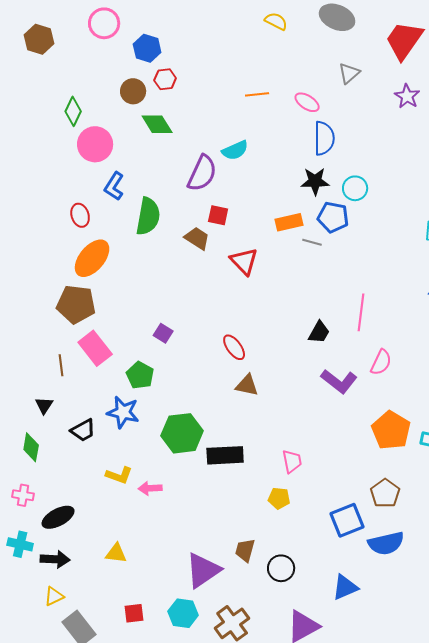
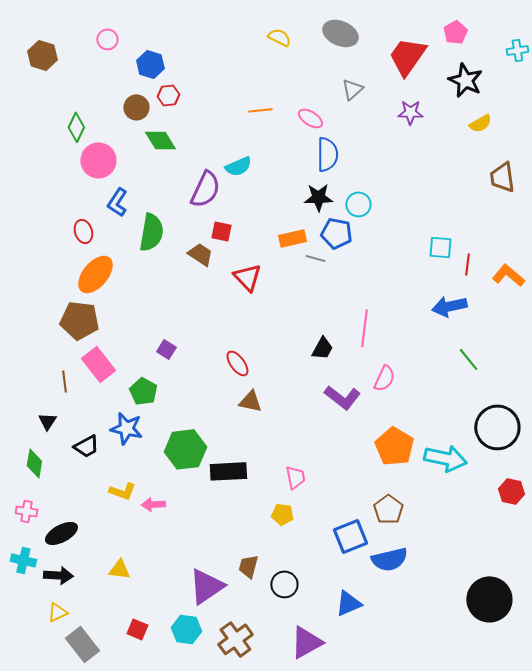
pink circle: (104, 23) -> (107, 39), size x0.7
purple star: (407, 96) -> (410, 112), turned -30
red square: (134, 613) -> (137, 629), turned 30

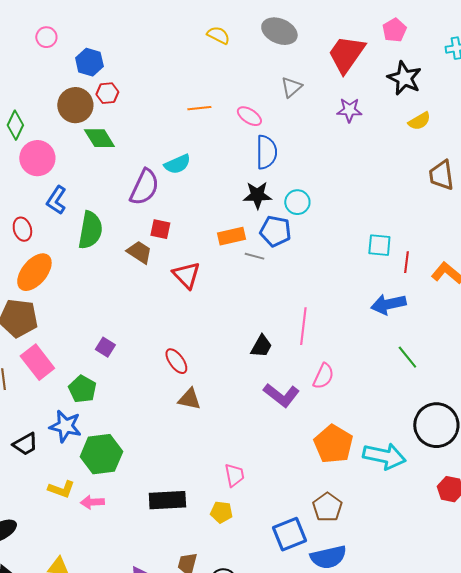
brown circle: (136, 107) -> (75, 105), size x1.4
green hexagon: (185, 449) -> (101, 454), moved
black rectangle: (228, 471) -> (167, 500), moved

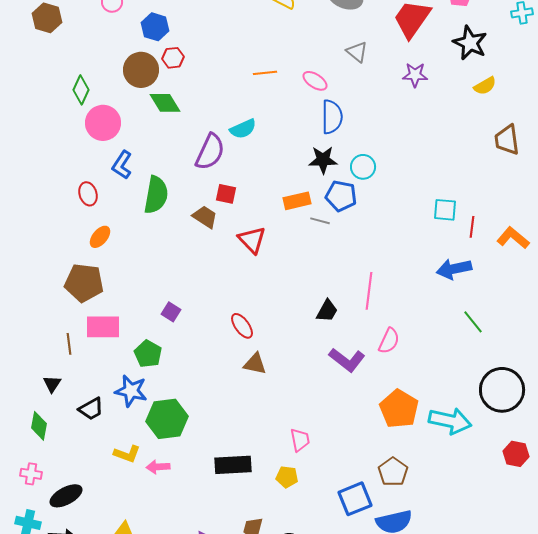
gray triangle: (291, 87) -> (357, 52), turned -40
orange ellipse: (34, 272) -> (100, 237), size x0.6
pink rectangle: (37, 362) -> (103, 327), turned -52

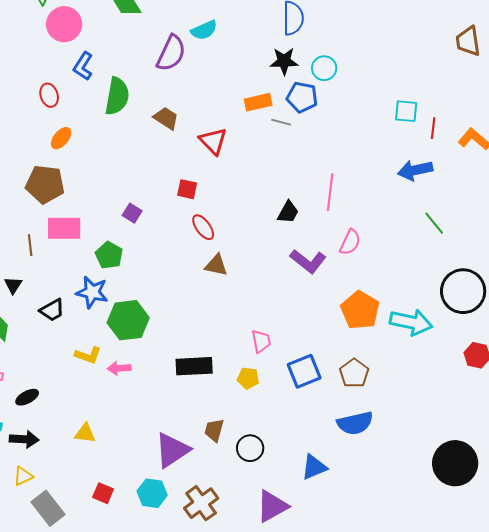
red square: (226, 194) -> (187, 189), moved
black ellipse: (66, 496) -> (27, 397), size x0.7
blue square: (355, 499) -> (304, 371), moved

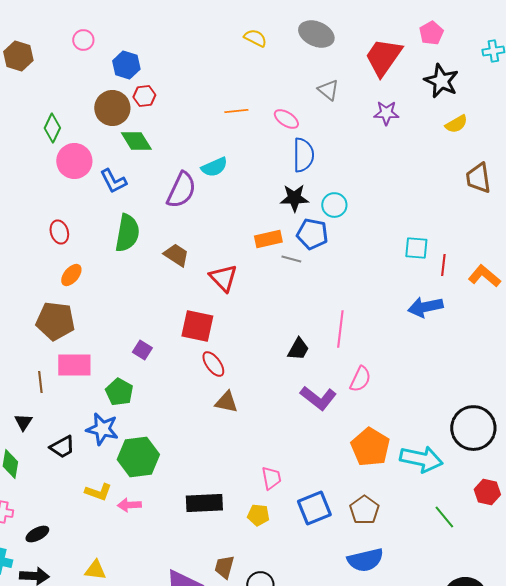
blue L-shape: (83, 66) -> (113, 181), moved, turned -60
red square: (187, 189) -> (197, 326), size x1.6
green line: (434, 223) -> (444, 517), moved

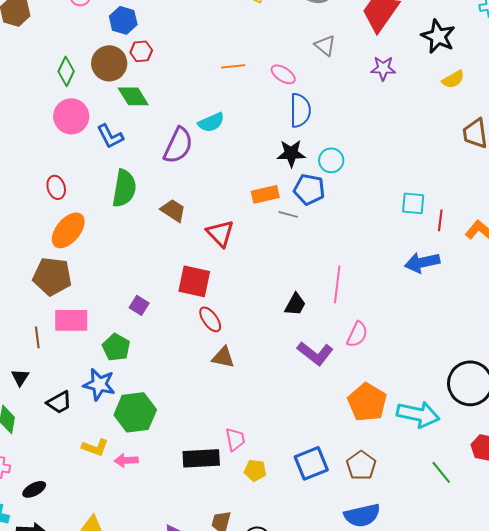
green diamond: (52, 128) -> (66, 71), moved
orange ellipse: (71, 275) -> (68, 230), size x1.6
pink trapezoid: (271, 478) -> (235, 439), moved

